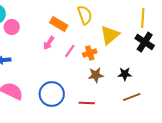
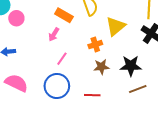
pink line: (70, 51) -> (62, 59), moved
black star: (125, 74) -> (131, 66), size x1.5

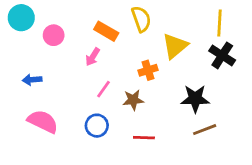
pink circle: (16, 18) -> (54, 35), moved
brown star: (101, 67) -> (133, 100), moved
blue circle: (57, 86) -> (97, 126), size x0.7

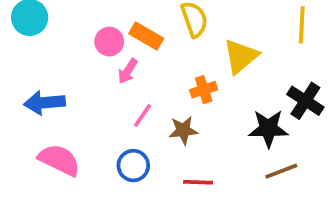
pink circle: (54, 35) -> (109, 42), moved
black cross: (222, 55) -> (305, 101), moved
blue arrow: (32, 80) -> (44, 103), size x1.5

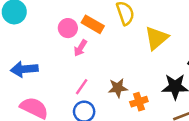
orange cross: (204, 90) -> (139, 102), moved
pink line: (143, 116) -> (82, 87), moved

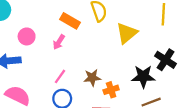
pink circle: (68, 28) -> (27, 36), moved

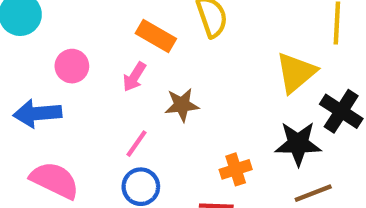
yellow triangle: (127, 33) -> (296, 73), moved
brown star: (92, 78) -> (182, 105), moved

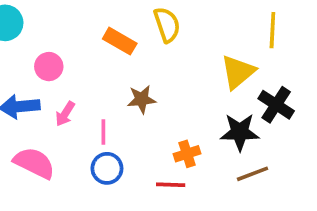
pink arrow: (134, 77) -> (65, 114), moved
pink line: (137, 144) -> (103, 132), turned -35

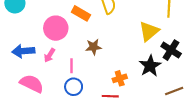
pink circle: (49, 67) -> (56, 28), moved, size x1.5
black star: (240, 132) -> (150, 66), turned -30
brown line: (252, 174) -> (174, 91), moved

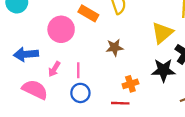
brown star: (93, 47) -> (115, 47), moved
pink arrow: (49, 55) -> (54, 69), moved
black star: (150, 66) -> (163, 70), turned 30

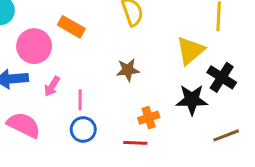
orange rectangle: (88, 13) -> (71, 27), moved
pink circle: (61, 29) -> (34, 46), moved
pink arrow: (54, 69) -> (52, 86), moved

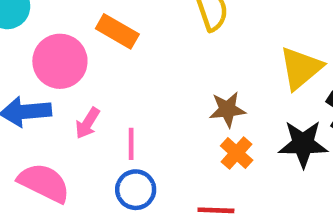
brown star: (128, 70) -> (227, 109), moved
orange cross: (149, 118) -> (237, 153), moved, turned -30

